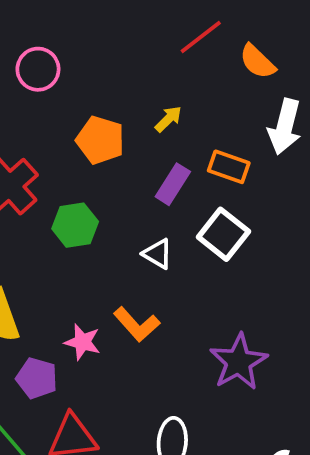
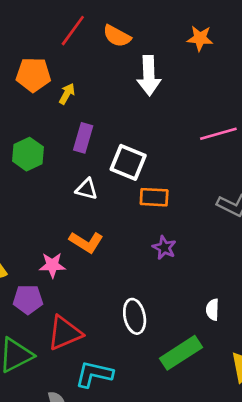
orange pentagon: (100, 140) -> (33, 75), moved
orange rectangle: (229, 167) -> (154, 197), moved
green hexagon: (75, 225) -> (28, 154), moved
purple star: (239, 362) -> (164, 248), size x0.6

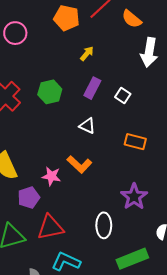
orange pentagon: (33, 75) -> (67, 18), moved
white square: (128, 162) -> (123, 95), moved, size x0.6
purple star: (164, 248) -> (134, 197), moved, size x1.5
purple pentagon: (28, 299) -> (29, 198), turned -30

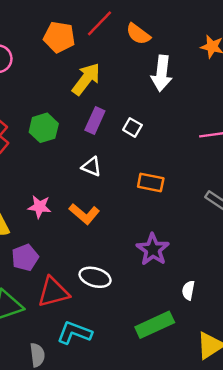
yellow arrow: (87, 54) -> (86, 79), size x1.8
pink star: (51, 176) -> (40, 207), moved
white ellipse: (104, 225) -> (95, 277), moved, turned -70

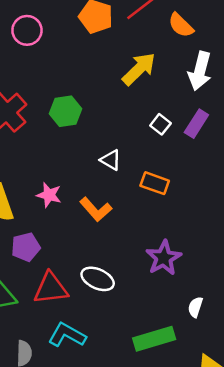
yellow arrow: (86, 79) -> (139, 69), moved
purple rectangle: (95, 121) -> (196, 124), moved
orange rectangle: (151, 183) -> (155, 183), moved

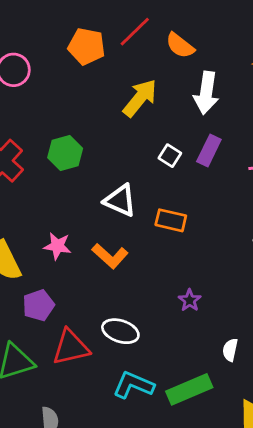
white triangle: (111, 160) -> (120, 200), size x1.4
purple star: (164, 258) -> (190, 300), size x0.6
cyan L-shape: (67, 335) -> (133, 385), moved

